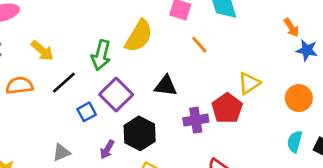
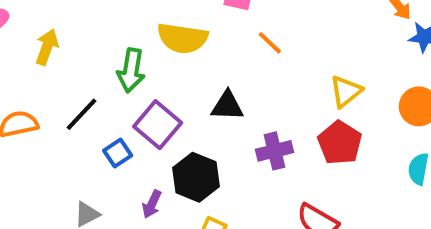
yellow semicircle: (139, 36) -> (183, 38), turned 72
yellow arrow: (42, 51) -> (47, 47), moved, turned -105
red pentagon: (227, 108) -> (340, 143), moved

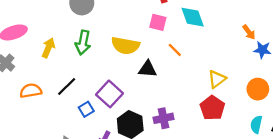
green arrow: (131, 70) -> (83, 43), moved
black triangle: (227, 106) -> (148, 69), moved
purple cross: (275, 151) -> (164, 118), moved

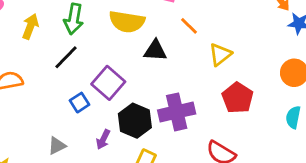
yellow triangle: (217, 79) -> (220, 54), moved
black line: (67, 87) -> (66, 57), moved
purple cross: (164, 118) -> (177, 112), size x1.4

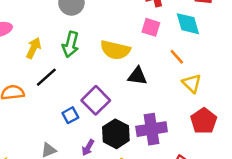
orange line: (189, 26) -> (177, 57), moved
yellow triangle: (220, 54) -> (192, 83), turned -42
black line: (66, 57) -> (46, 77), moved

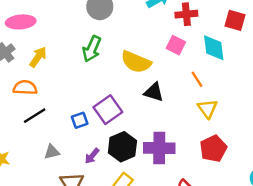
yellow arrow: (34, 48) -> (38, 57), moved
black line: (46, 77) -> (35, 116), moved

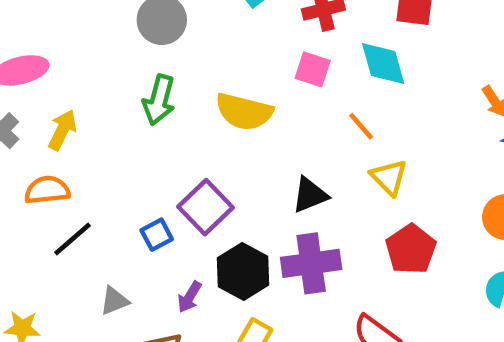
black triangle: (154, 92) -> (310, 195), moved, turned -30

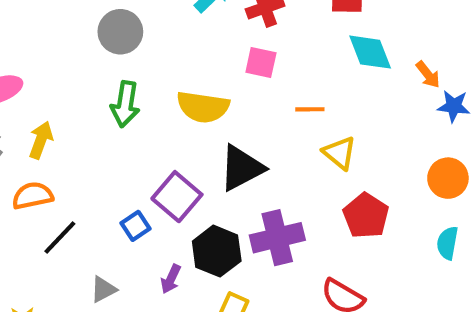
cyan diamond: (383, 63) -> (370, 52), moved
orange line: (361, 126) -> (310, 109), turned -44
black triangle: (310, 195) -> (242, 168), moved, size x1.4

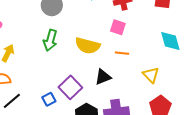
cyan diamond: (370, 52) -> (170, 41), moved
orange line: (310, 109) -> (122, 53), moved
black triangle: (242, 168) -> (103, 77), size x0.7

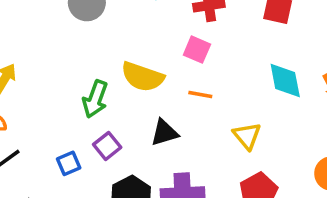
green arrow: (50, 40) -> (95, 99), moved
purple square: (70, 87) -> (107, 146), size x0.7

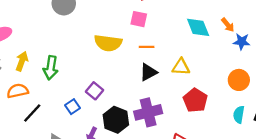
green arrow: (95, 99) -> (51, 68), moved
black triangle: (164, 133) -> (148, 72), moved
yellow triangle: (247, 136) -> (181, 67), turned -36

